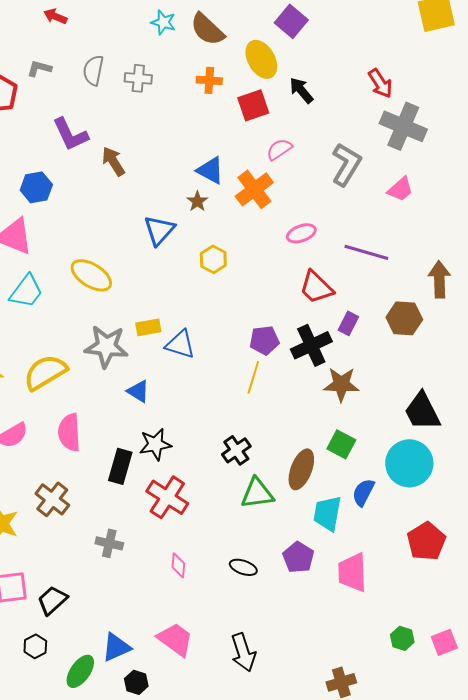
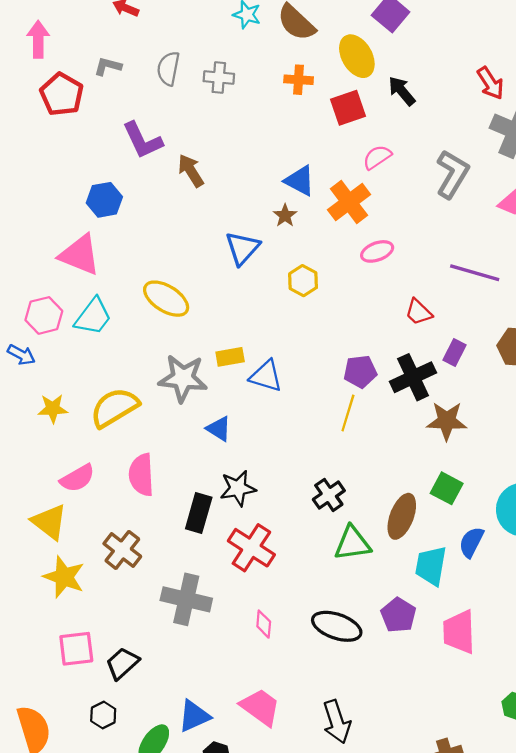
pink ellipse: (301, 233) -> (377, 251), moved
red trapezoid: (316, 287) -> (419, 312), size x0.7
gray cross: (109, 543) -> (186, 599), size x1.6
black ellipse: (243, 567) -> (337, 626), size x1.6

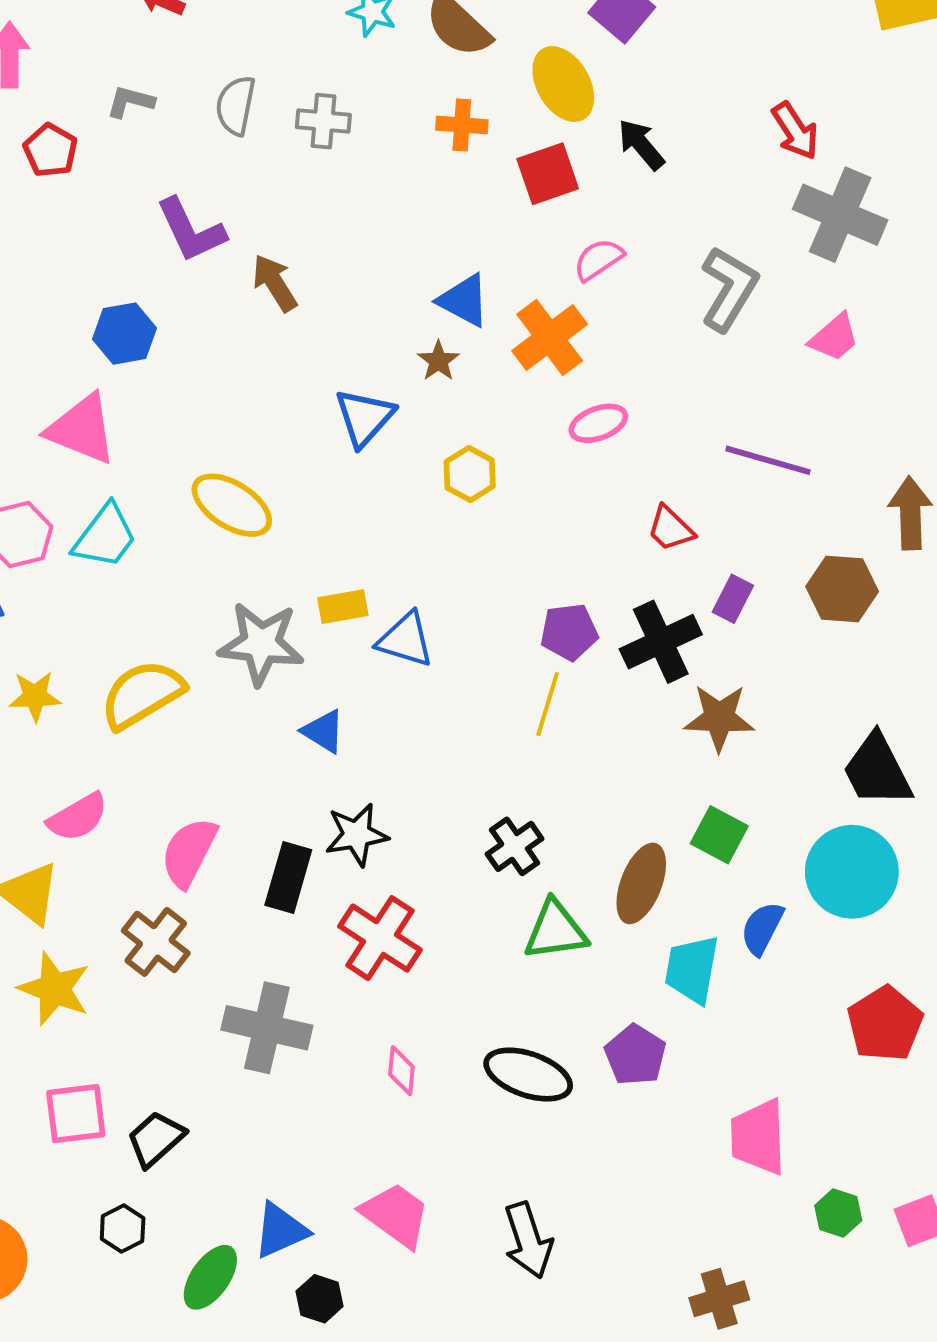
red pentagon: (62, 94) -> (50, 150), size x0.7
pink semicircle: (141, 475) -> (189, 852), moved, turned 30
pink trapezoid: (459, 632) -> (758, 1137), moved

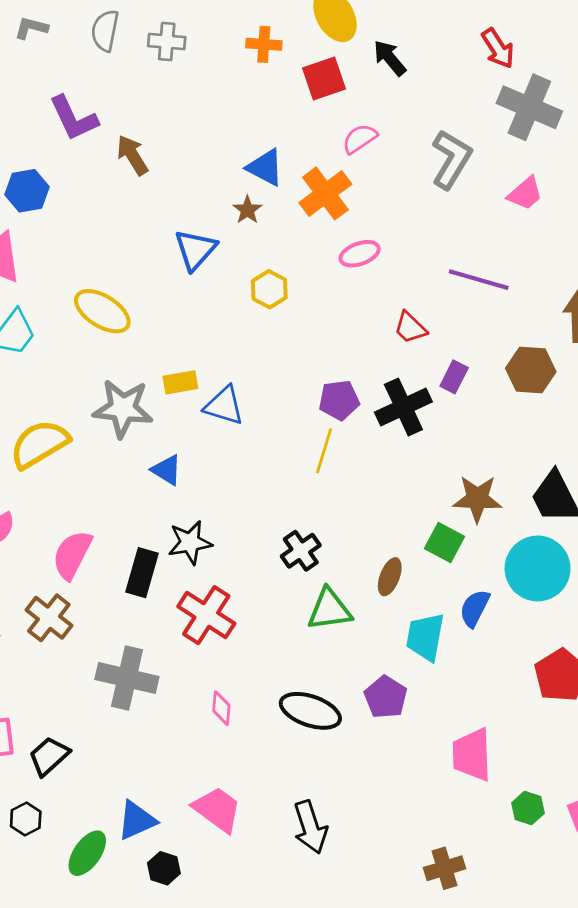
brown star: (719, 718) -> (477, 499), moved
brown ellipse: (641, 883) -> (390, 577), size x0.7

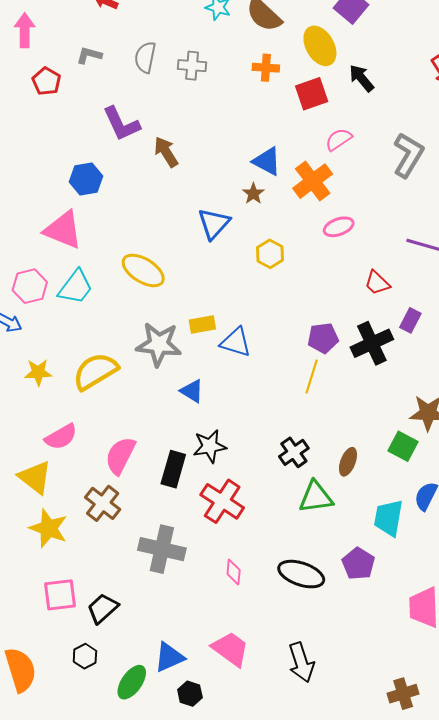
brown ellipse: (390, 577) -> (348, 462), moved

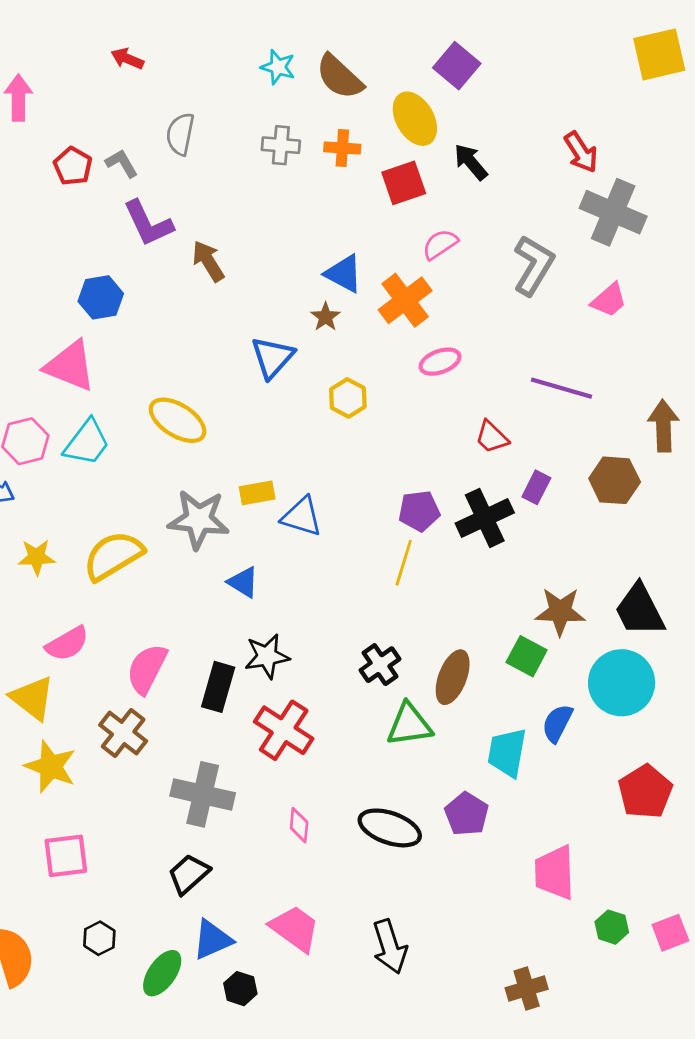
gray L-shape: (89, 55) -> (122, 163), moved, turned 45
gray cross: (192, 66) -> (281, 145), moved
red pentagon: (46, 81) -> (73, 166), moved
brown ellipse: (348, 462) -> (453, 677), size x1.4
black trapezoid: (103, 608) -> (189, 874), moved

